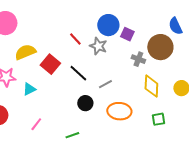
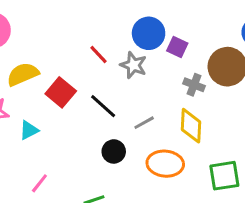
yellow diamond: (151, 86) -> (191, 126), moved
green square: (158, 119) -> (224, 176), size x1.5

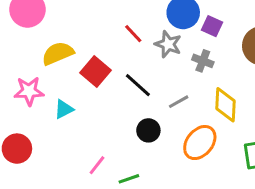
gray cross: (194, 85) -> (203, 61), moved
orange ellipse: (165, 164) -> (200, 143), turned -56
pink line: (39, 183) -> (97, 165), moved

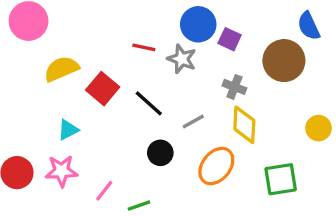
red line: (133, 34) -> (144, 47), turned -35
gray cross: (203, 61) -> (234, 87), moved
pink star: (29, 91) -> (61, 171), moved

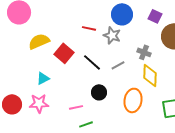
purple square: (230, 39) -> (155, 16), moved
gray line: (193, 122) -> (118, 65), moved
orange ellipse: (216, 166) -> (133, 100), turned -30
pink line: (104, 191) -> (76, 107), moved, turned 40

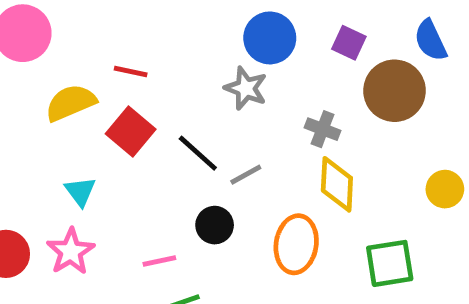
red line: (89, 28) -> (131, 72), moved
gray line: (118, 65) -> (246, 175), moved
cyan triangle: (43, 78) -> (80, 191), turned -40
pink star: (39, 103) -> (71, 251), turned -30

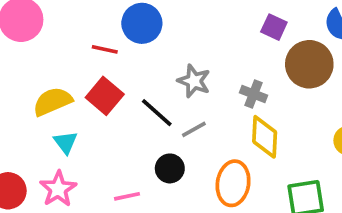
blue circle: (270, 38) -> (142, 23), moved
gray star: (246, 88) -> (194, 81), moved
yellow semicircle: (71, 103) -> (53, 101), moved

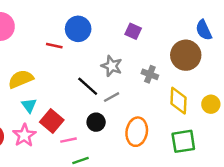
purple square: (274, 27) -> (133, 31), moved
red square: (105, 96) -> (52, 121), moved
yellow diamond: (265, 137) -> (179, 101), moved

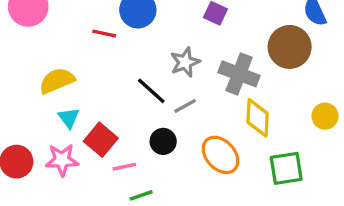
gray star: (112, 66) -> (185, 62), turned 30
gray cross: (150, 74) -> (239, 74), size x1.6
yellow diamond: (179, 101) -> (258, 118), moved
orange ellipse: (137, 132) -> (220, 155), turned -52
pink star: (24, 135) -> (62, 160), turned 30

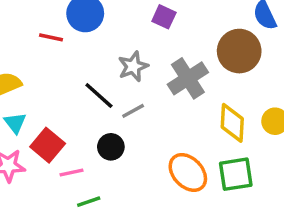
gray cross: (239, 74) -> (188, 78), turned 36
yellow diamond: (258, 118) -> (232, 123), moved
orange ellipse: (220, 155) -> (188, 172), moved

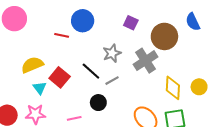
brown circle: (239, 51) -> (164, 36), moved
red square: (48, 145) -> (60, 77), moved

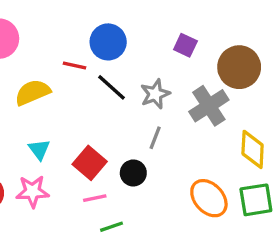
yellow semicircle: (32, 65) -> (33, 92), moved
black line: (91, 71) -> (111, 87), moved
red square: (60, 77) -> (90, 163), moved
gray line: (112, 81) -> (155, 138), turned -40

